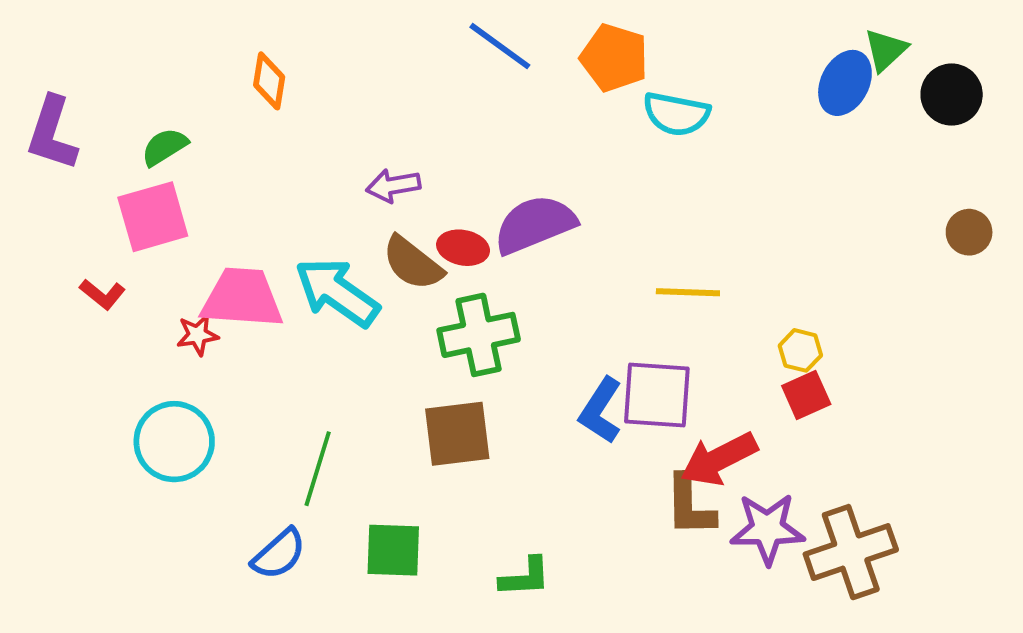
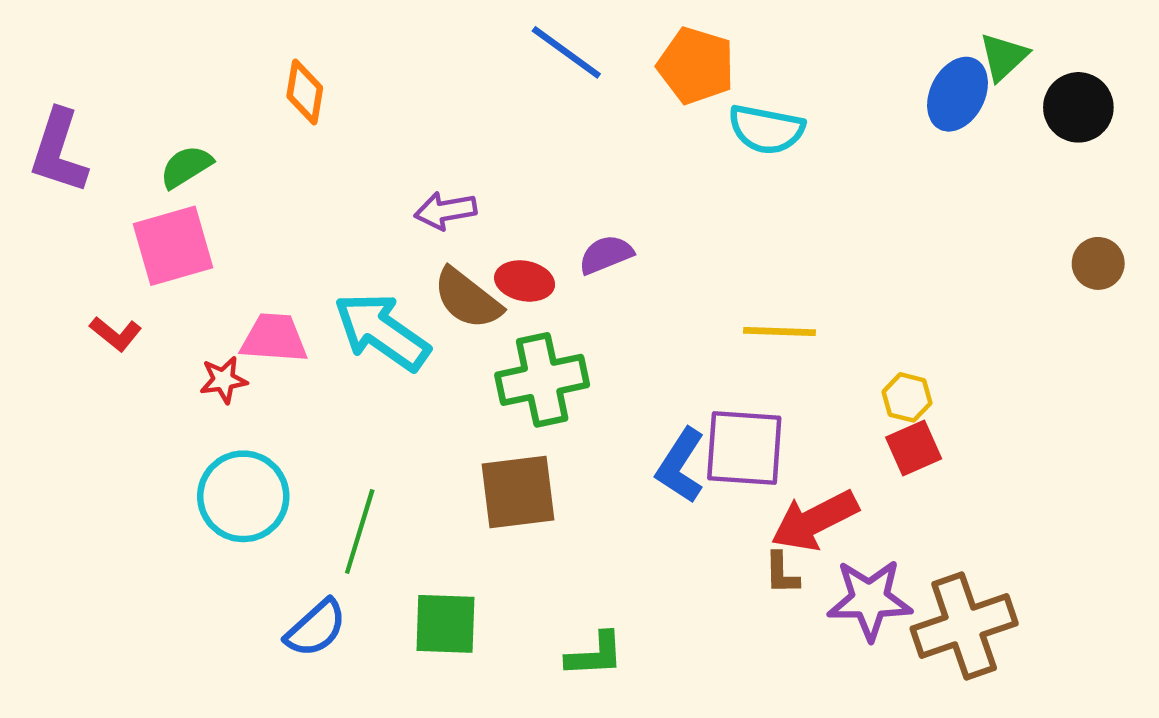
purple semicircle: (535, 224) -> (606, 255), size x0.6
pink trapezoid: (242, 298) -> (274, 338), size x0.7
cyan circle: (174, 442) -> (243, 496), moved
brown L-shape: (690, 506) -> (782, 573), size x0.6

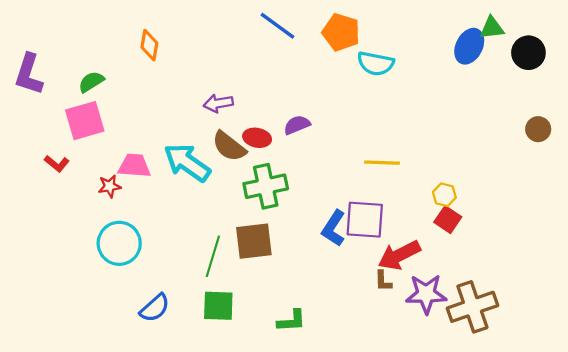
green triangle: (1004, 57) -> (492, 28), turned 36
red square: (914, 448) -> (448, 220), turned -32
green line: (360, 532) -> (213, 256), moved

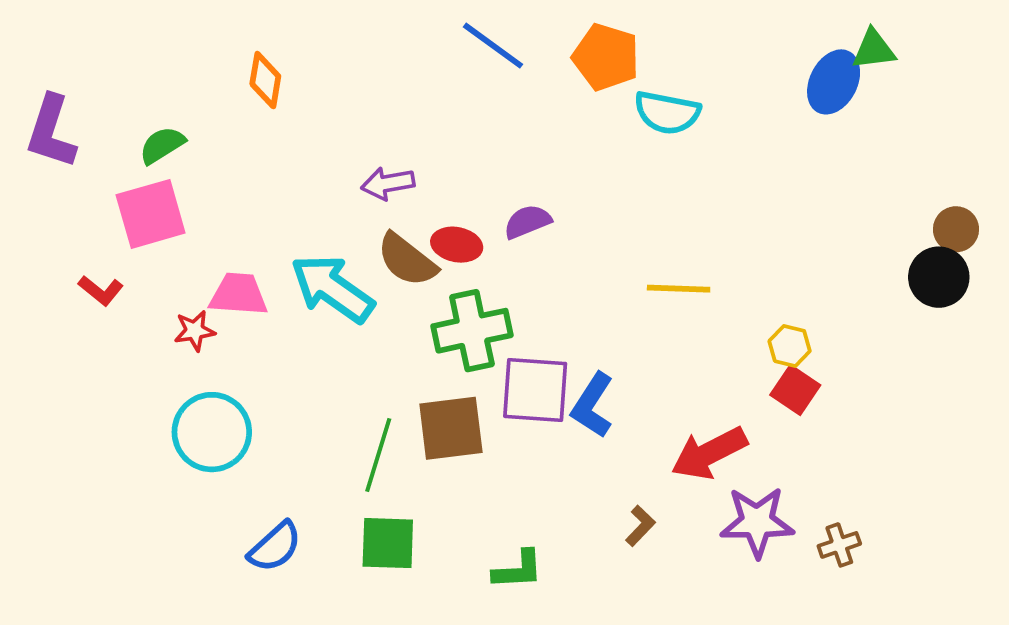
black circle: (528, 53) -> (939, 277), moved
purple square: (365, 220) -> (535, 390), moved
brown L-shape: (383, 281) -> (640, 526), moved, turned -135
brown cross: (472, 307) -> (839, 545), size x0.5

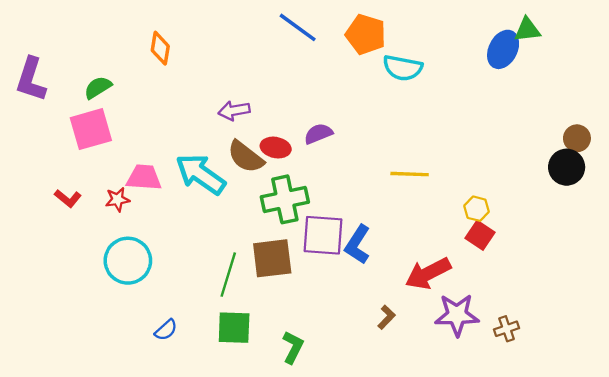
red L-shape: (101, 290) -> (68, 198), moved
blue semicircle: (275, 547) -> (166, 330), size x0.7
green L-shape: (518, 570) -> (293, 347), moved, turned -60

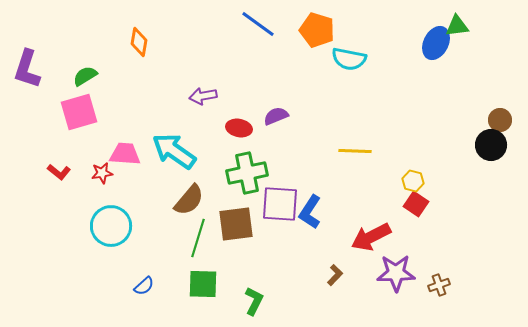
brown semicircle: (246, 157) -> (189, 200), moved, turned -88

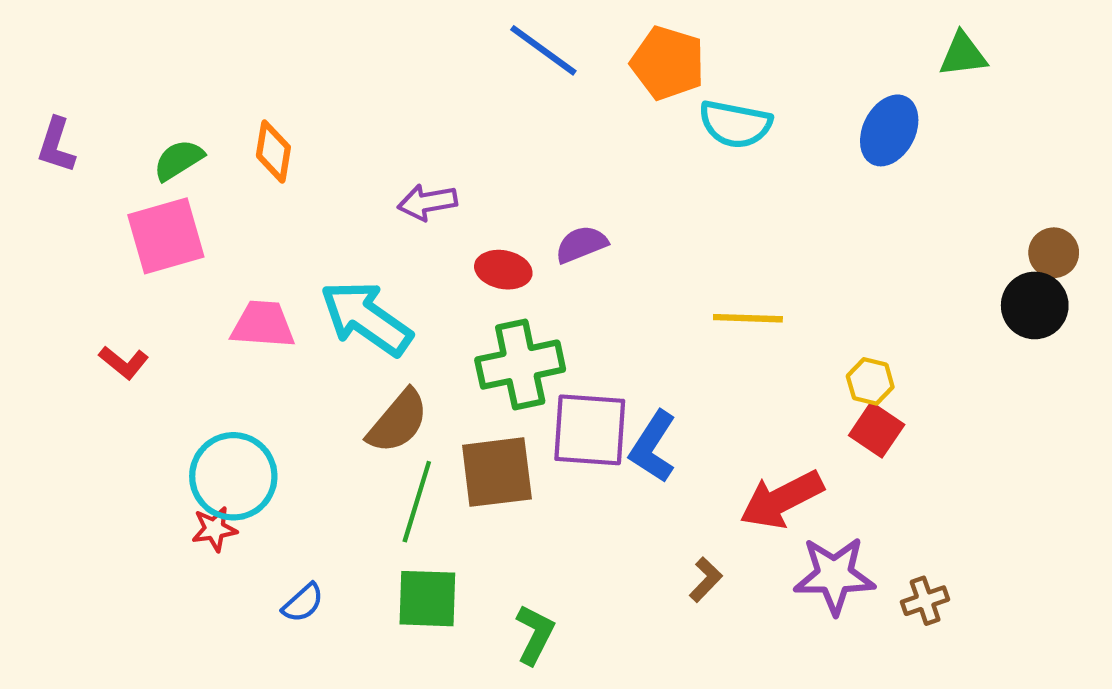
orange diamond: (139, 42) -> (273, 152), moved
blue ellipse: (436, 43) -> (889, 130), moved
purple L-shape: (27, 69) -> (56, 145), size x0.7
red star: (102, 173) -> (214, 529), moved

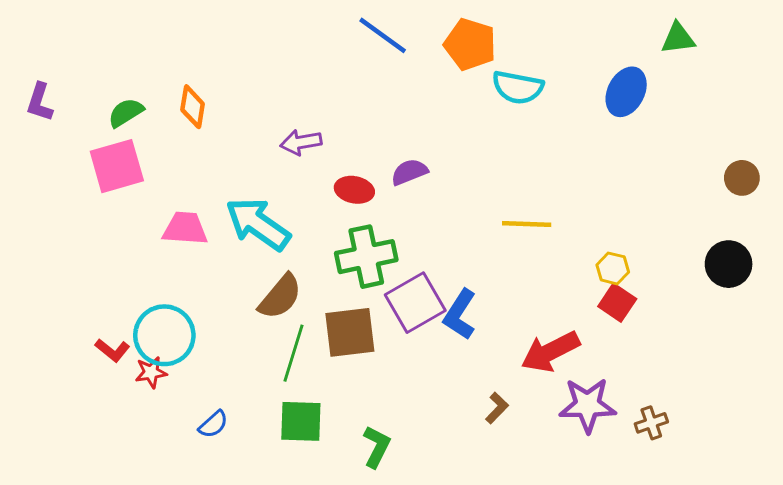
black circle: (1035, 305) -> (729, 264), moved
red L-shape: (124, 362) -> (112, 350), moved
purple square: (590, 430) -> (415, 303), turned -34

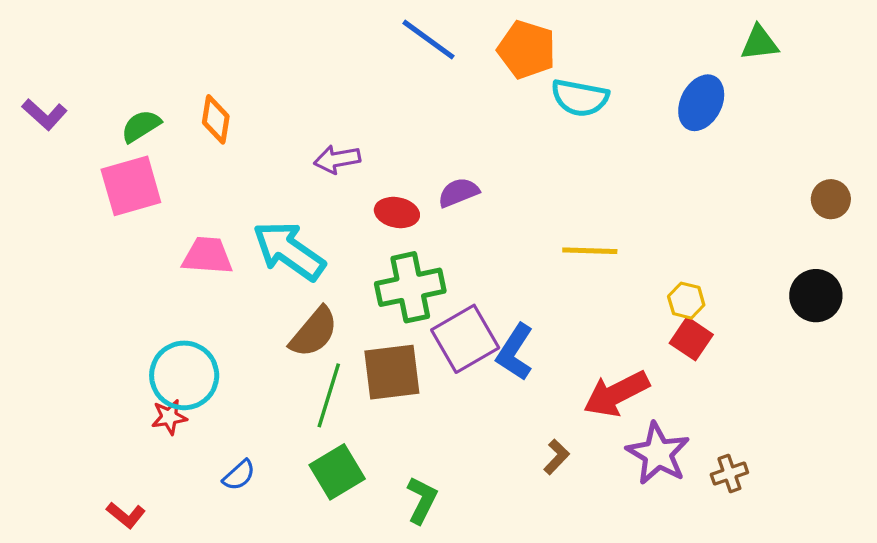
purple L-shape: (40, 102) -> (44, 114), turned -66
red L-shape: (112, 350) -> (126, 515), moved
purple star: (587, 405) -> (658, 454), turned 30
green square: (301, 421) -> (337, 472), turned -33

